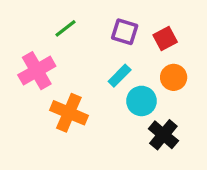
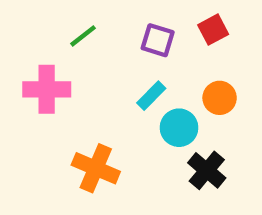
red square: (165, 39) -> (213, 30), moved
pink cross: (37, 71) -> (47, 89), turned 30
orange cross: (69, 113) -> (96, 168), moved

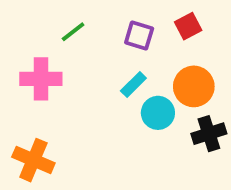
orange circle: (220, 98) -> (194, 86), size x1.4
orange cross: (96, 168) -> (33, 160), moved
black cross: (207, 170) -> (209, 134), moved, turned 32

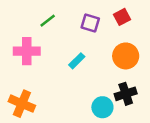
cyan rectangle: (133, 85) -> (77, 61), moved
cyan circle: (158, 113) -> (102, 107), moved
black cross: (209, 134) -> (126, 94), moved

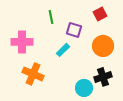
green line: (48, 21) -> (51, 17), moved, turned -64
purple square: (90, 23) -> (74, 30), moved
orange cross: (22, 104) -> (33, 74), moved

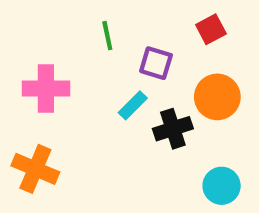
orange cross: (33, 74) -> (35, 169), moved
black cross: (103, 77) -> (173, 129), moved
cyan circle: (84, 88) -> (222, 186), moved

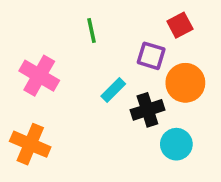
purple square: (156, 63) -> (151, 56), moved
pink cross: (46, 88) -> (39, 76), turned 30
cyan circle: (222, 186) -> (176, 144), moved

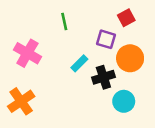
orange cross: (30, 144) -> (21, 101), turned 32

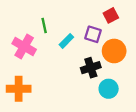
green line: (64, 22) -> (44, 25), moved
cyan rectangle: (79, 63) -> (66, 41), moved
orange cross: (21, 101) -> (19, 89), turned 35

